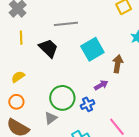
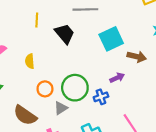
brown arrow: (118, 64) -> (137, 57), turned 90
yellow semicircle: (18, 77) -> (30, 61), turned -64
orange circle: (16, 102) -> (45, 89), moved

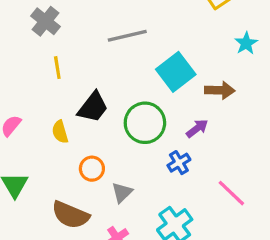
black trapezoid: (65, 34) -> (93, 107), moved, turned 90
green circle: (75, 88) -> (145, 123), moved

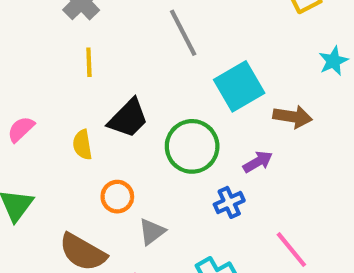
gray line: (127, 36) -> (183, 33), turned 69

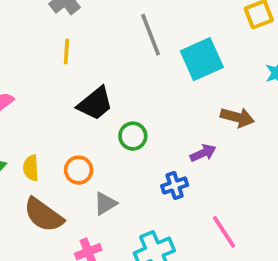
cyan square: (239, 86) -> (202, 59), moved
yellow semicircle: (82, 145) -> (31, 168), moved
green circle: (192, 146) -> (133, 136), moved, size x0.6

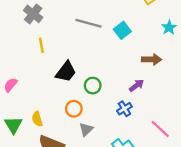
gray line: (151, 35) -> (89, 23), turned -40
cyan square: (202, 59) -> (122, 30), size x0.7
orange circle: (79, 170) -> (74, 109), moved

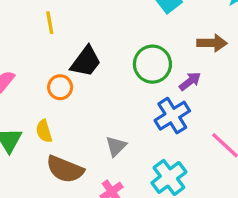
green circle: (93, 86) -> (152, 64), moved, size x1.5
orange circle: (74, 109) -> (60, 87), moved
blue cross: (124, 109) -> (172, 116), size x1.5

